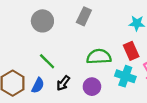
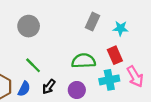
gray rectangle: (84, 16) -> (93, 22), moved
cyan cross: (125, 76) -> (109, 80), turned -30

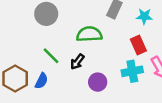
green semicircle: (84, 61) -> (89, 34), moved
black arrow: (49, 87) -> (77, 62), moved

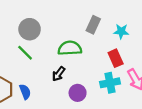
green line: (51, 56) -> (25, 53), moved
blue semicircle: (41, 81) -> (25, 92), turned -48

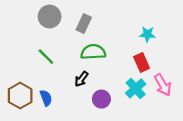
gray rectangle: (93, 25) -> (84, 24), moved
gray circle: (30, 29) -> (50, 17), moved
cyan cross: (110, 83) -> (136, 88), turned -30

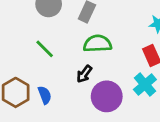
purple circle: (101, 99) -> (107, 96), size x1.5

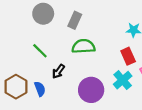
black arrow: (84, 74) -> (58, 71), moved

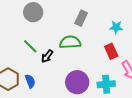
gray rectangle: (75, 20) -> (81, 18), moved
black arrow: (58, 71) -> (47, 56), moved
cyan cross: (123, 80) -> (106, 84), moved, turned 36

